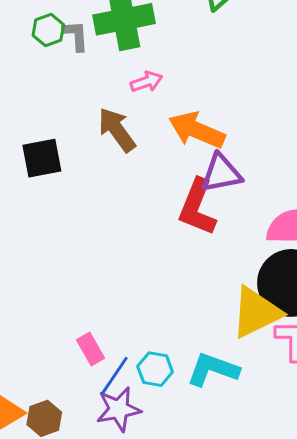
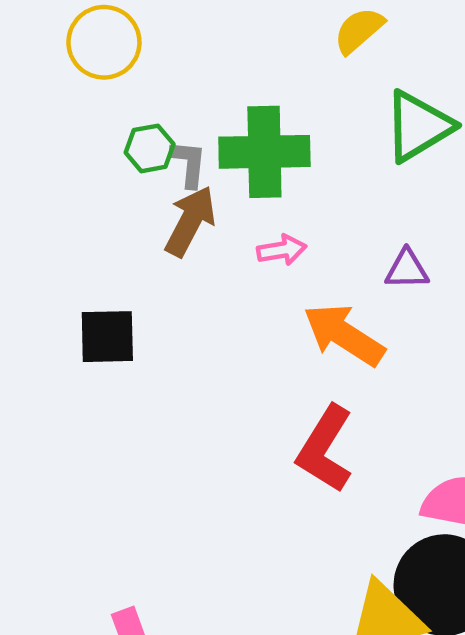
brown arrow: (117, 130) -> (190, 221), moved, turned 54
purple triangle: (221, 173) -> (407, 269), moved, size x0.7

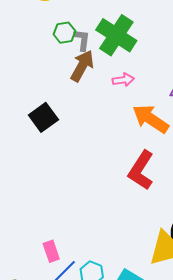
green cross: (264, 152) -> (116, 35), turned 33
black square: (107, 337) -> (43, 117), turned -36

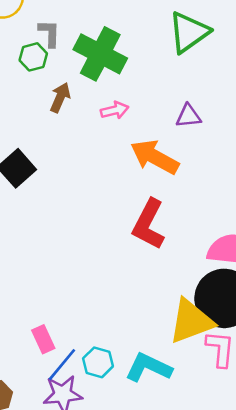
gray L-shape: (82, 40) -> (49, 33), moved
brown arrow: (82, 66) -> (60, 98), size x0.7

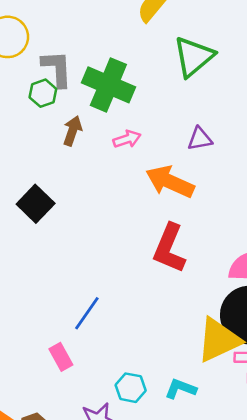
gray L-shape: (49, 33) -> (57, 69), size x1.4
pink rectangle: (43, 339) -> (61, 357), moved
blue line: (62, 365) -> (87, 313), moved
cyan L-shape: (148, 367) -> (181, 389), size x0.7

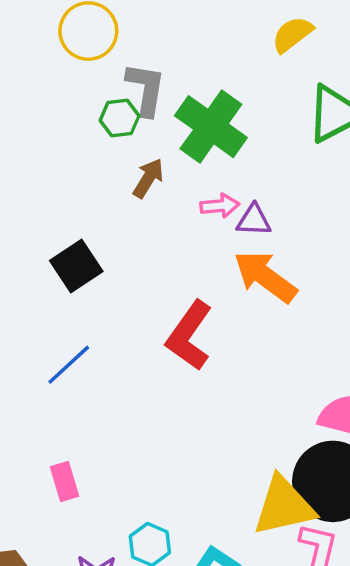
purple triangle: (200, 139) -> (254, 220), moved
red L-shape: (169, 248) -> (189, 336), moved
blue line: (87, 313) -> (69, 365), moved

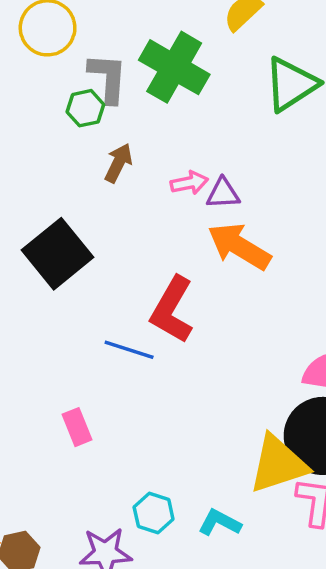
green cross: (211, 127) -> (174, 67), moved
black square: (76, 266) -> (58, 254), size x1.4
blue line: (69, 365) -> (129, 350), moved, turned 66
pink rectangle: (64, 482) -> (77, 427), moved

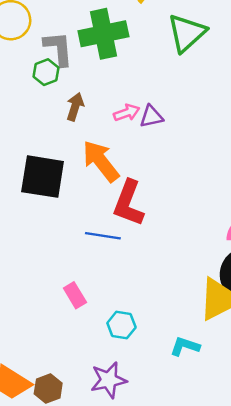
green cross: (174, 67) -> (103, 34), turned -33
orange arrow: (239, 246) -> (101, 161), moved, turned 30
black square: (58, 254) -> (43, 177), turned -33
cyan hexagon: (154, 513) -> (121, 325), moved

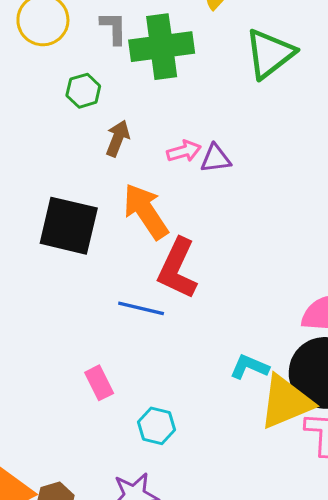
gray L-shape: (58, 49) -> (114, 28), moved, size x0.7
cyan L-shape: (185, 346) -> (249, 367), moved

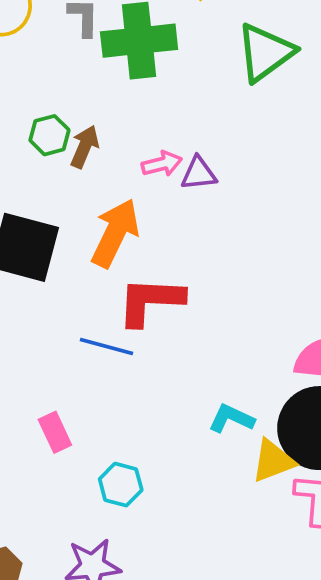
green hexagon: (83, 91) -> (49, 135), moved
orange arrow: (146, 211) -> (115, 233), turned 58
red L-shape: (177, 269) -> (150, 301), turned 66
yellow triangle: (286, 402) -> (273, 461), size x0.7

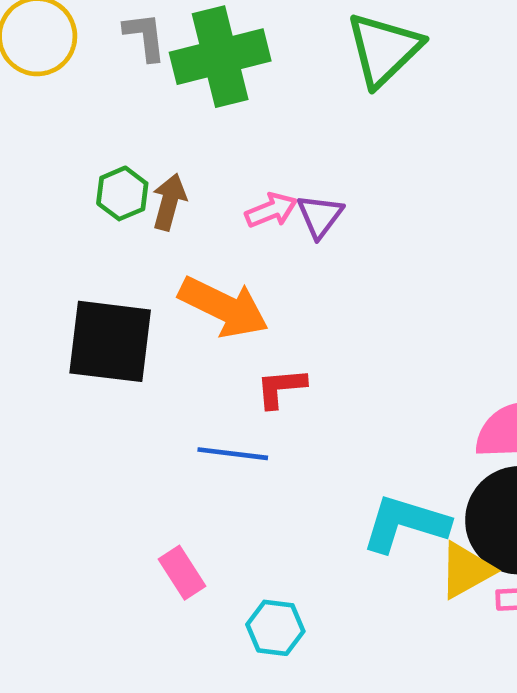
purple triangle: (199, 173) -> (320, 216), turned -39
orange arrow: (115, 233) -> (224, 307), turned 98
red L-shape: (150, 301) -> (281, 388), size x0.6
cyan L-shape: (231, 419) -> (405, 524), size x1.5

